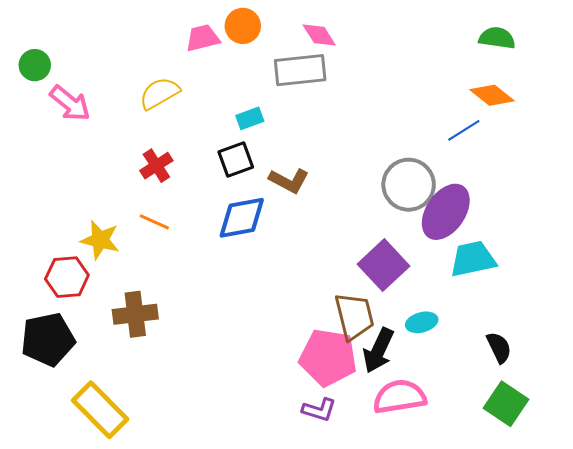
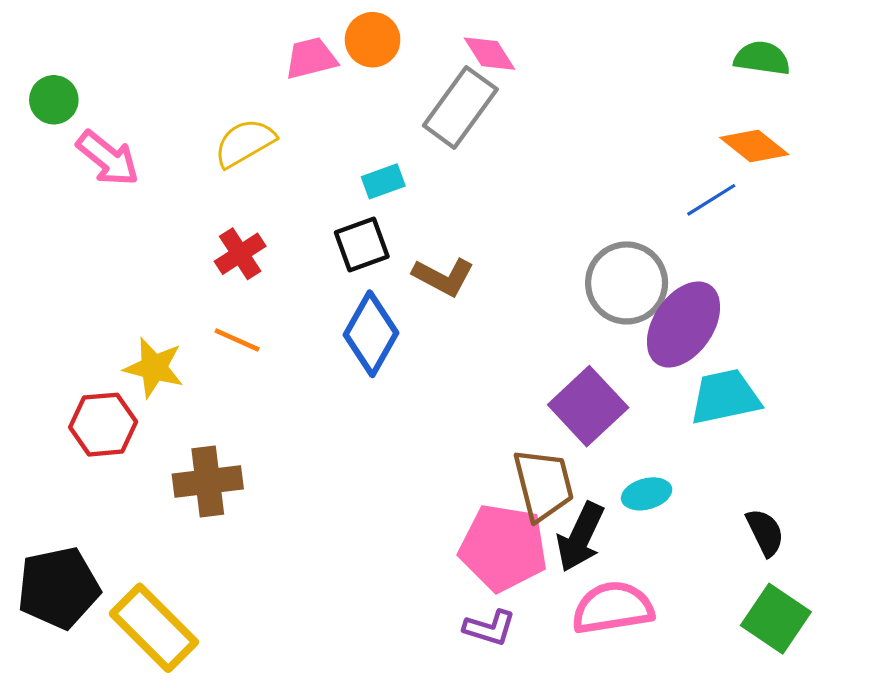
gray rectangle: (300, 70) -> (460, 107), turned -48
blue diamond: (242, 218) -> (371, 334), turned -50
black pentagon: (48, 339) -> (58, 588), moved

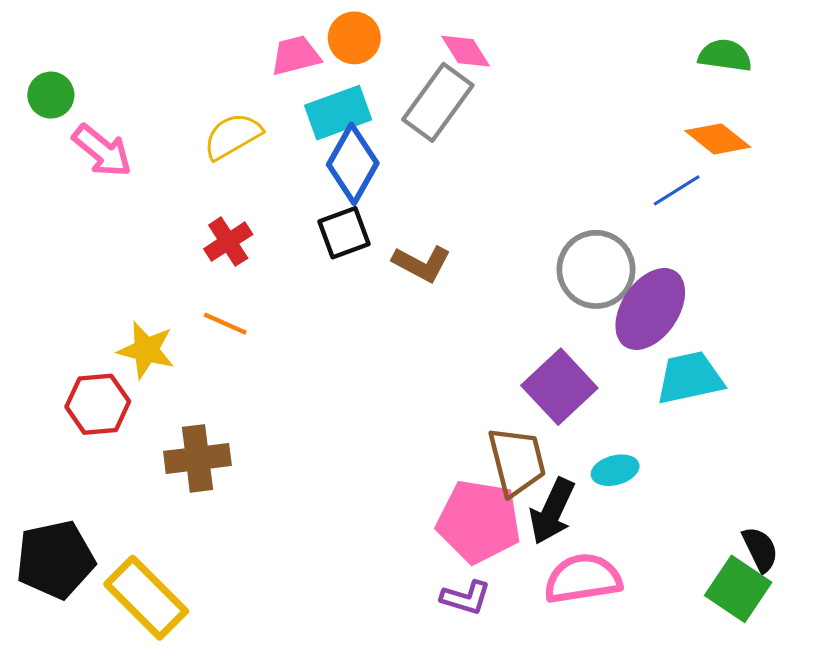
cyan rectangle: (383, 181) -> (338, 113), moved, size x1.6
blue diamond: (371, 334) -> (353, 164), moved
black semicircle: (765, 532) -> (760, 549), moved

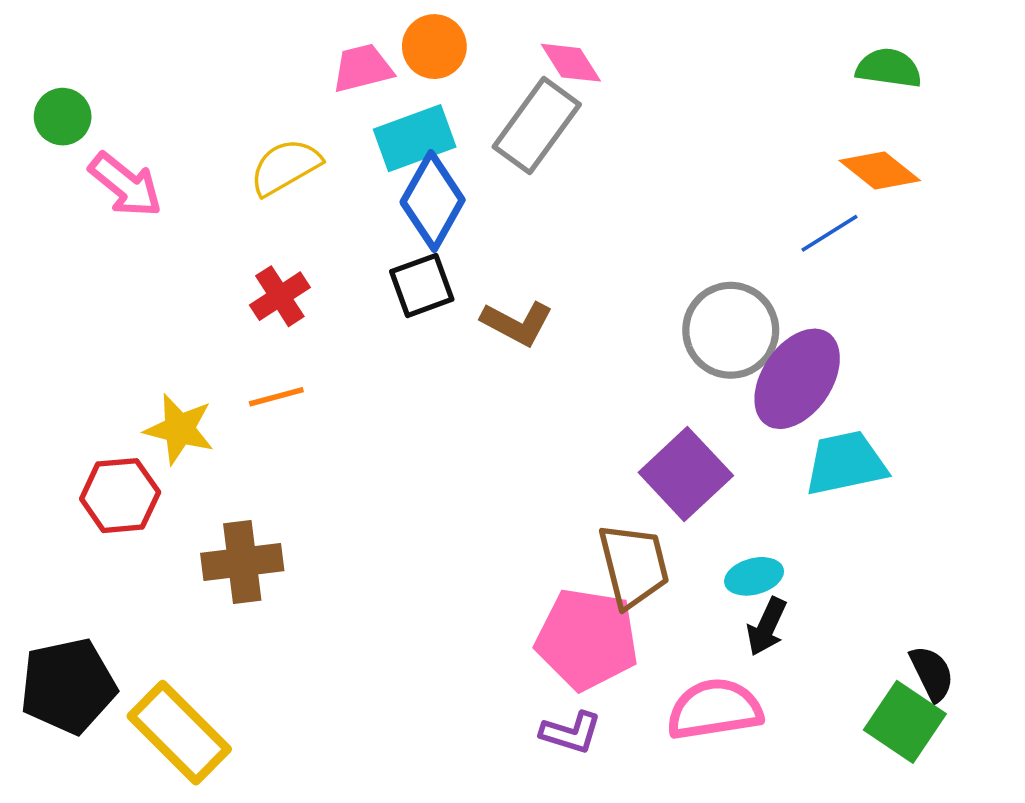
orange line: (225, 324) -> (276, 397), turned -39
black arrow: (552, 511) -> (767, 627), moved, size x0.7

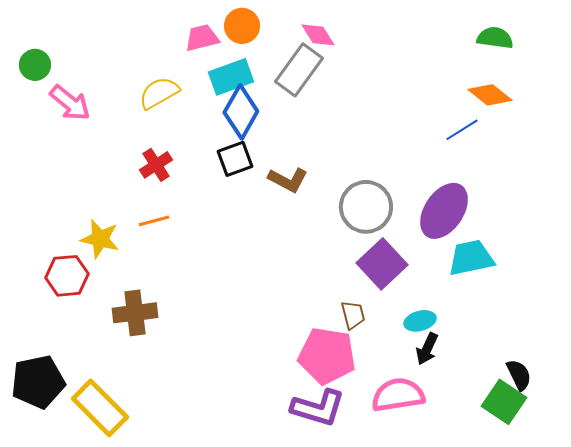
gray circle: (731, 330) -> (366, 207), moved
brown trapezoid: (634, 566) -> (353, 315), size x0.6
purple L-shape: (571, 733) -> (318, 408), size x1.6

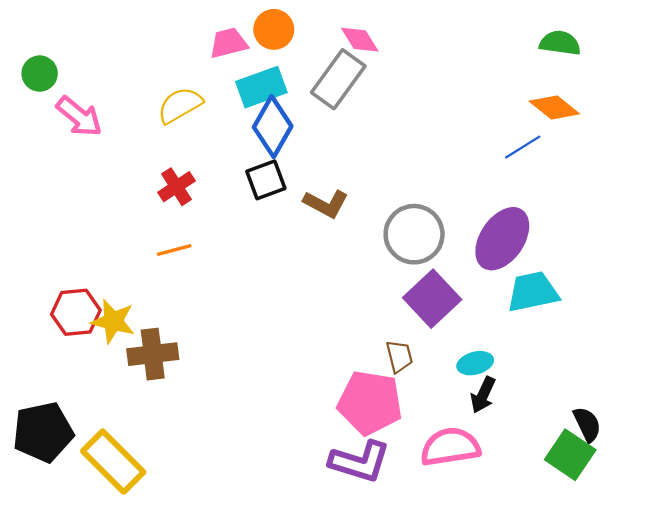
yellow star: (100, 239) -> (113, 321), moved

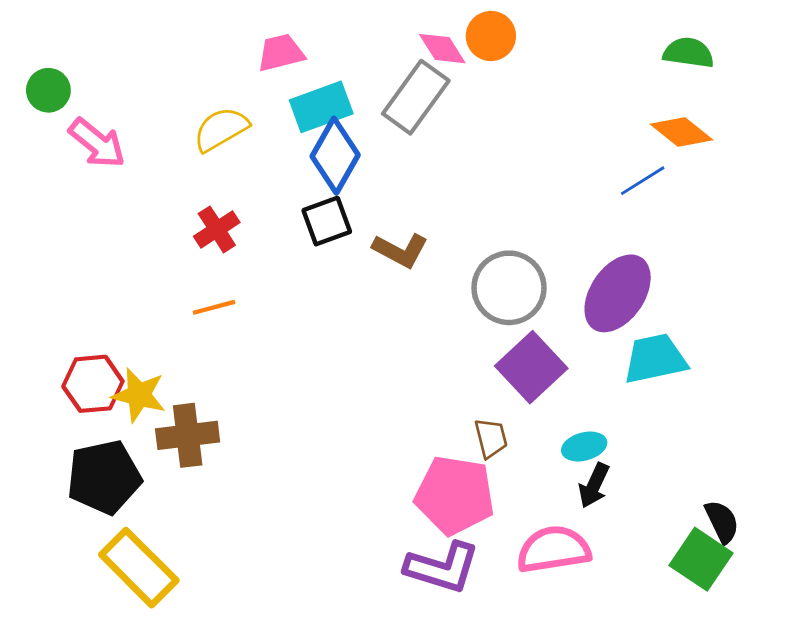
orange circle: (274, 29) -> (491, 36), moved
black pentagon: (43, 432) -> (104, 477), moved

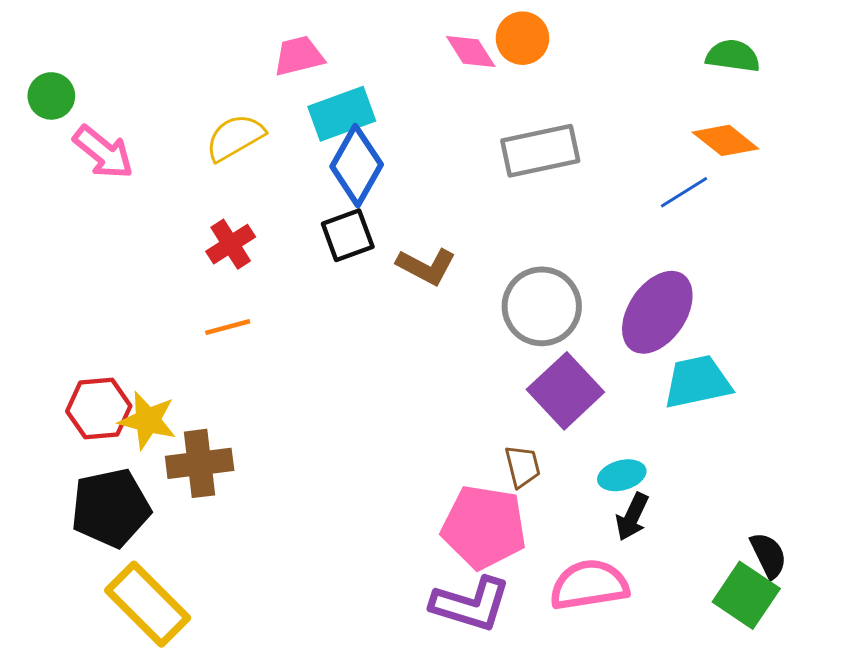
gray rectangle: (416, 97) -> (540, 151), moved, turned 42

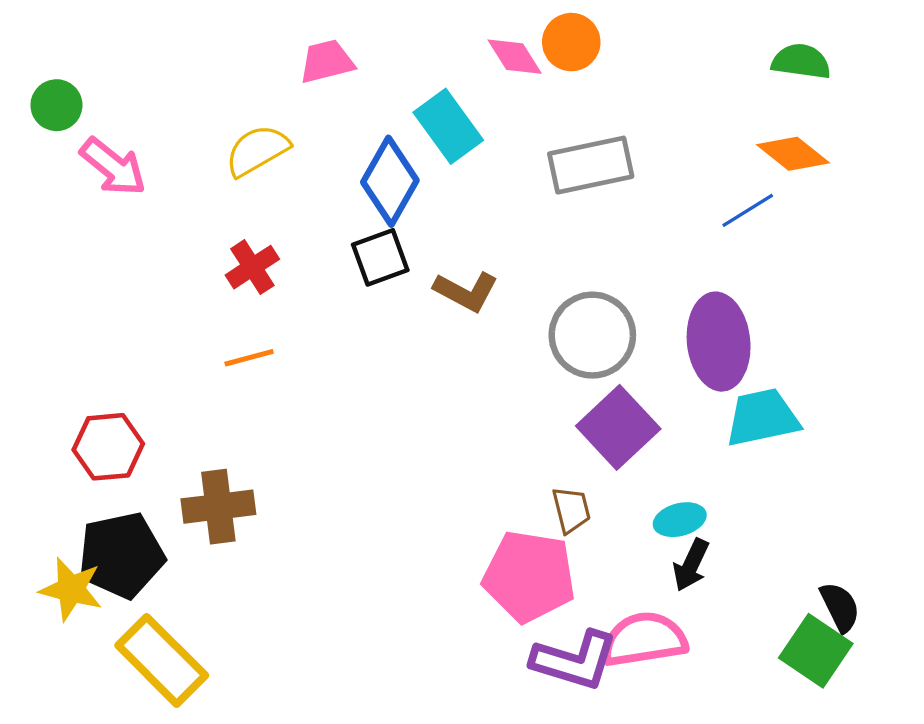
cyan rectangle: (342, 114) -> (448, 126), moved, turned 74
purple ellipse: (657, 312) -> (719, 342), turned -40
yellow star: (148, 420) -> (71, 589), moved
purple L-shape: (471, 604) -> (574, 660), moved

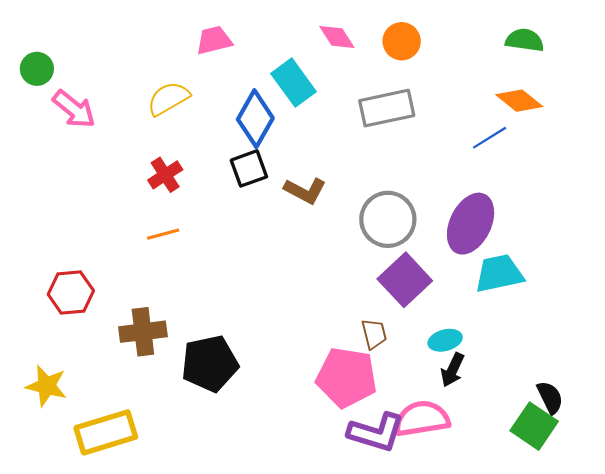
orange circle: (571, 42) -> (402, 41), moved
purple ellipse: (719, 342) -> (471, 224), turned 32
black pentagon: (121, 555) -> (210, 364), moved
yellow rectangle: (162, 660) -> (106, 432), turned -62

